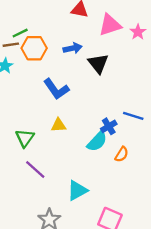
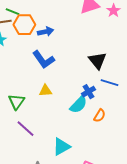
green line: (20, 33) -> (12, 12), turned 48
blue arrow: (73, 48) -> (45, 32), moved
black triangle: (98, 63) -> (97, 61), moved

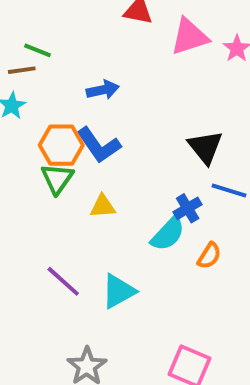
orange hexagon: (24, 25) -> (61, 145), moved
green triangle: (16, 102) -> (57, 179), moved
cyan triangle: (61, 147) -> (118, 291), moved

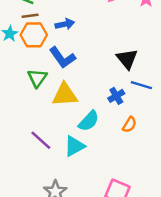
brown line: (22, 70) -> (30, 16), moved
orange hexagon: (61, 145) -> (34, 35), moved
yellow triangle: (103, 206) -> (65, 95), size x1.6
cyan semicircle: (168, 234) -> (89, 121), moved

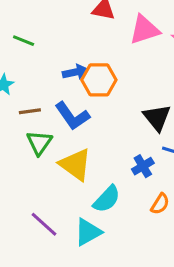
brown line: (30, 16) -> (30, 111), moved
orange hexagon: (34, 35) -> (99, 80), moved
yellow triangle: (65, 95) -> (75, 165), turned 40

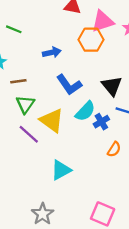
orange hexagon: (99, 80) -> (91, 40), moved
blue L-shape: (72, 116) -> (69, 85), moved
cyan semicircle: (107, 199) -> (85, 111), moved
purple line: (44, 224) -> (29, 134), moved

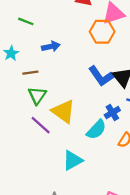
blue arrow: (52, 52) -> (51, 46), moved
blue L-shape: (69, 85) -> (101, 76), moved
cyan semicircle: (85, 111) -> (96, 130), moved

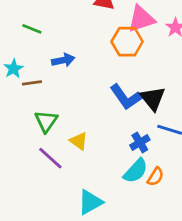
brown line: (30, 73) -> (32, 83), moved
yellow triangle: (63, 111) -> (79, 141), size x0.6
cyan semicircle: (96, 130) -> (136, 171), moved

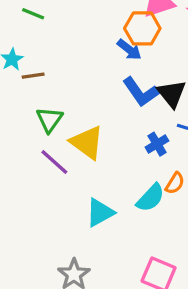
blue arrow: (63, 60) -> (129, 50), moved, turned 50
yellow triangle: (79, 141) -> (87, 142), size x1.6
cyan semicircle: (136, 171) -> (150, 198), moved

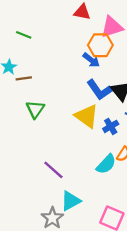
yellow triangle: (87, 142) -> (87, 116), moved
purple line: (54, 162) -> (53, 170), moved
cyan triangle: (100, 212) -> (71, 201), moved

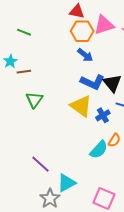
orange hexagon: (100, 45) -> (82, 31), moved
blue L-shape: (99, 90) -> (92, 82), turned -30
purple line: (53, 170) -> (41, 164), moved

